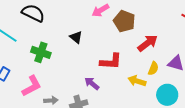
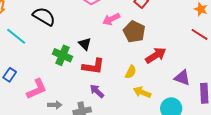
green cross: (41, 52) -> (63, 55), moved
red L-shape: (111, 61) -> (93, 66), moved
yellow semicircle: (153, 68) -> (131, 72), moved

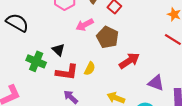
yellow semicircle: (131, 72) -> (90, 69), moved

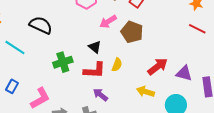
black triangle: (58, 50) -> (95, 47), moved
green cross: (36, 61) -> (63, 62), turned -36
red arrow: (129, 61) -> (158, 66), moved

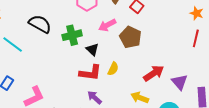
red line: (197, 29) -> (196, 38), turned 72
green cross: (63, 62) -> (72, 35), moved
purple triangle: (184, 73) -> (180, 82), turned 30

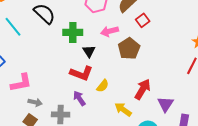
yellow semicircle: (113, 69) -> (103, 86), moved
red arrow: (154, 73) -> (143, 89), turned -40

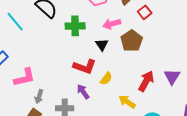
black triangle: (89, 51) -> (102, 45), moved
gray arrow: (35, 102) -> (39, 97), turned 96
purple triangle: (166, 104) -> (172, 77), moved

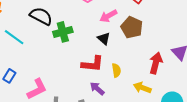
green cross: (75, 26) -> (63, 32), moved
yellow semicircle: (106, 79) -> (116, 70), turned -32

